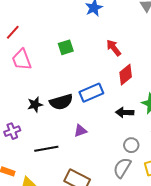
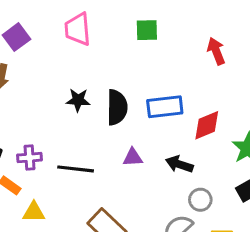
red diamond: (126, 75) -> (207, 125), moved
black semicircle: (61, 102) -> (117, 107), turned -90
black arrow: (125, 112) -> (179, 164), moved
purple cross: (12, 131) -> (29, 158), moved

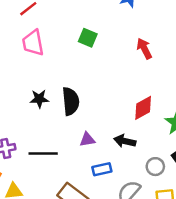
green square: (147, 30) -> (88, 38), turned 30
blue rectangle: (165, 107) -> (102, 169), moved, size x0.7
gray circle: (200, 200) -> (155, 167), moved

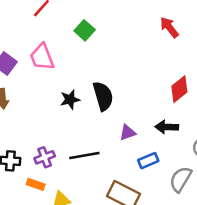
green square: (88, 38) -> (85, 30), moved, turned 30
pink trapezoid: (33, 43) -> (42, 57), moved

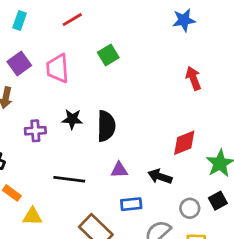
purple cross: (45, 157) -> (35, 131), moved

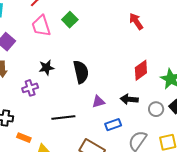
pink trapezoid: (58, 68) -> (41, 26), moved
black star: (72, 119) -> (46, 68), moved
gray circle: (190, 208) -> (156, 109), moved

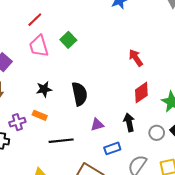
red arrow: (136, 21) -> (136, 58), moved
purple cross: (30, 88) -> (17, 122), moved
black arrow: (129, 99) -> (129, 122), turned 72
orange rectangle: (24, 138) -> (40, 115), moved

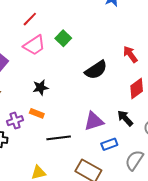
pink trapezoid: (39, 46) -> (34, 45), turned -105
black semicircle: (79, 94) -> (96, 70), moved, turned 70
black arrow: (129, 122) -> (125, 118), turned -30
purple triangle: (97, 125) -> (94, 121), size x1.5

